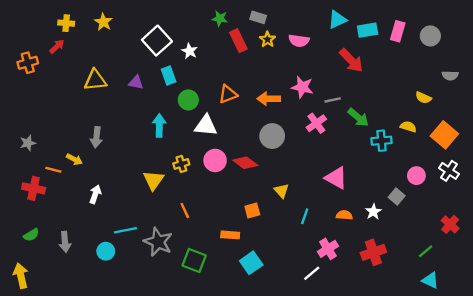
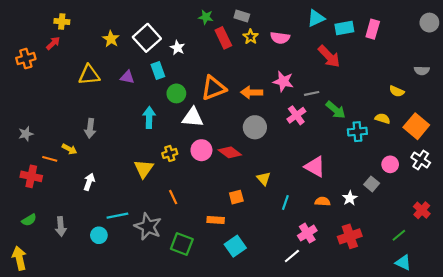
yellow star: (103, 22) -> (111, 39), moved
gray circle: (430, 36) -> (429, 23), moved
orange triangle: (228, 94) -> (213, 88), size x1.4

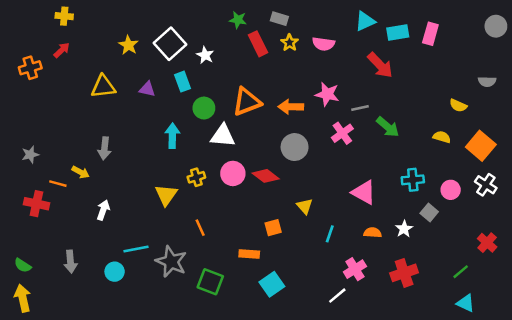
yellow cross: (62, 21) -> (64, 16), moved
cyan cross: (357, 132) -> (413, 180), moved
green semicircle: (29, 220) -> (23, 265), moved, turned 64

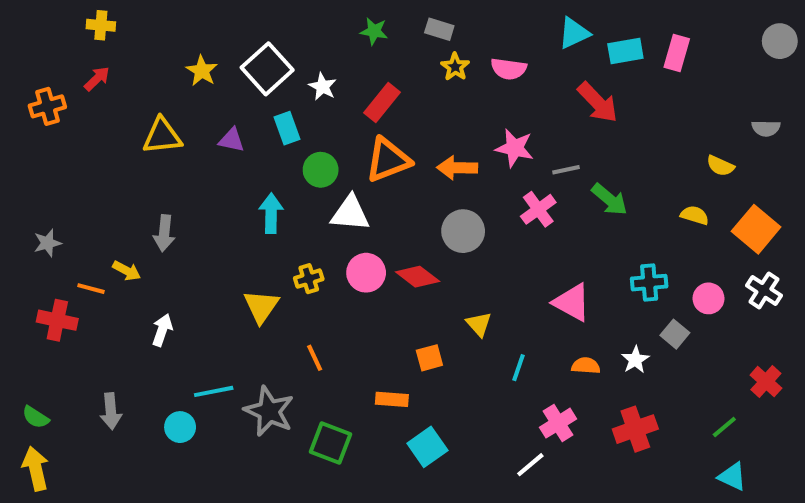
red rectangle: (258, 44) -> (382, 102), moved, turned 65

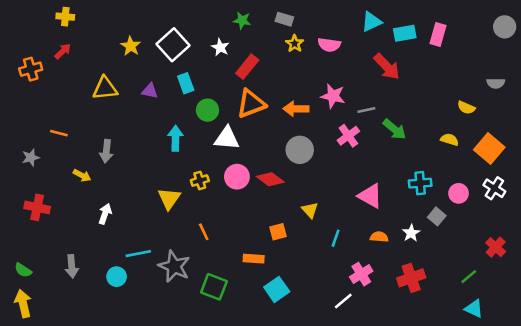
white star: (323, 87) -> (220, 47), moved
orange line: (91, 289) -> (59, 133), moved

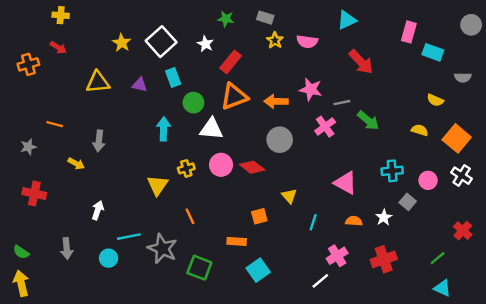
cyan rectangle: (405, 33) -> (433, 52), moved, turned 30
red arrow: (63, 51) -> (58, 48), turned 77
white arrow: (105, 214) -> (98, 210), moved

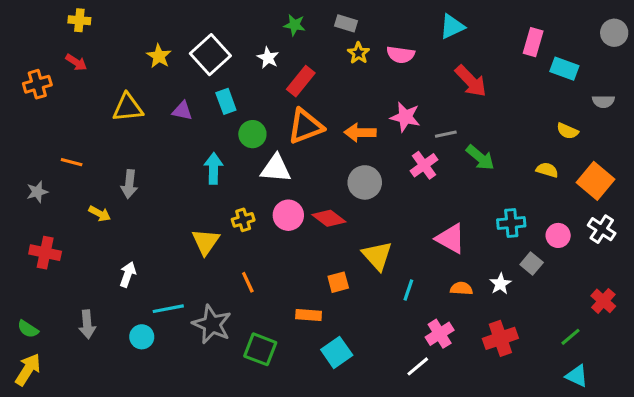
yellow triangle: (289, 196) -> (377, 256), size x1.5
yellow arrow: (21, 283) -> (28, 370), turned 45

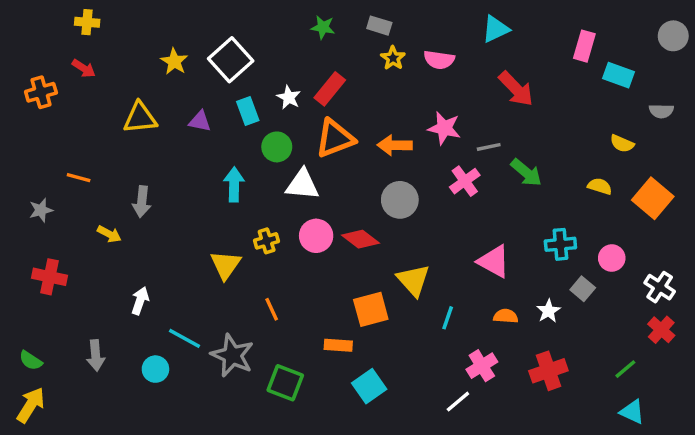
white star: (268, 58) -> (289, 97), moved
white cross: (602, 229) -> (660, 287), moved
orange square: (338, 282) -> (371, 309), size x1.5
cyan line: (168, 309) -> (184, 338), turned 40

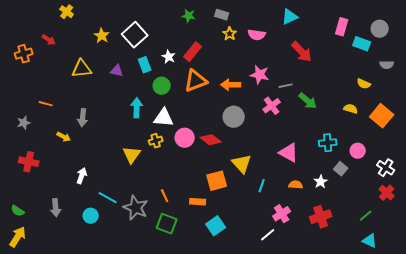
yellow cross: (87, 22) -> (67, 12), moved, turned 32
gray circle: (673, 36) -> (380, 29), moved
white triangle: (302, 185) -> (164, 118), moved
orange line: (272, 309) -> (165, 196), moved

